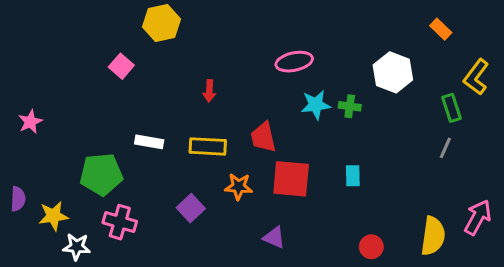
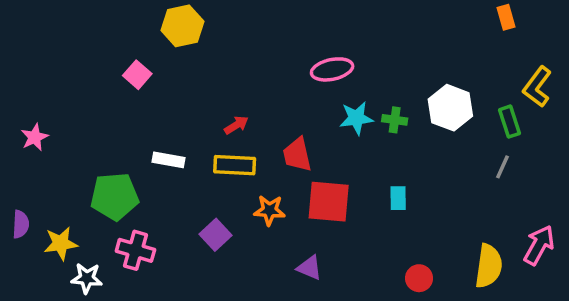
orange rectangle: (441, 29) -> (506, 17), moved, turned 30
white hexagon: (393, 72) -> (450, 108), moved
red arrow: (209, 91) -> (236, 125), moved, turned -125

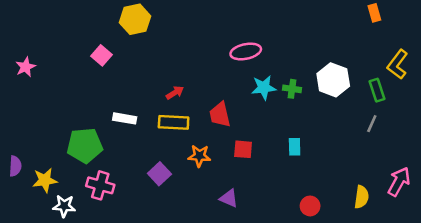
pink star: (35, 137) -> (26, 67), moved
red square: (329, 202) -> (243, 149), size x0.6
yellow semicircle: (489, 266) -> (362, 197), size x0.7

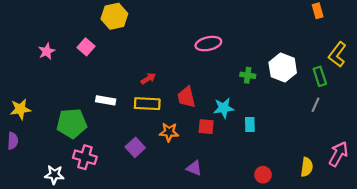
pink star: (26, 67) -> (47, 51), moved
cyan star: (264, 88) -> (224, 108), moved
yellow star: (45, 180) -> (20, 109), moved

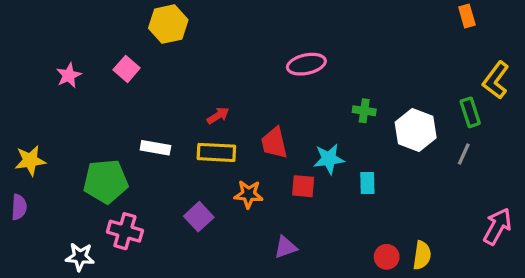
white hexagon: (283, 68) -> (416, 130), moved
yellow semicircle: (307, 167) -> (422, 255), moved
purple triangle: (194, 168) -> (285, 247), turned -42

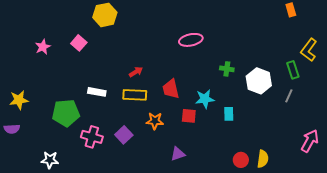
purple semicircle: (19, 207) -> (12, 129), turned 84
pink cross: (125, 231) -> (92, 137), moved

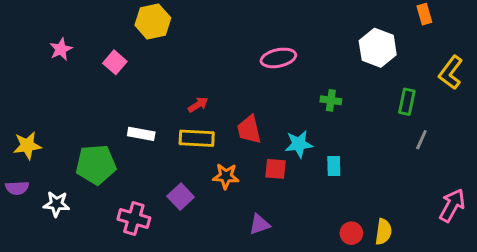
pink star: (43, 47) -> (61, 49), moved
green rectangle: (293, 70) -> (407, 102), moved, turned 30
white hexagon: (259, 81) -> (378, 48), moved
pink cross: (92, 137) -> (134, 219), moved
white star: (50, 160) -> (56, 204), moved

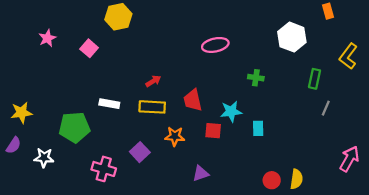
purple semicircle: (17, 188) -> (14, 145), turned -54

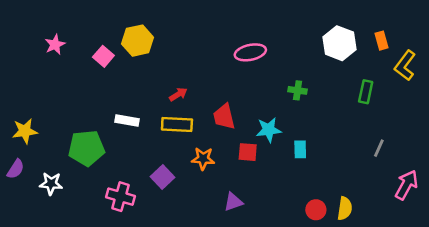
orange rectangle: (328, 11) -> (381, 41), moved
yellow hexagon: (118, 17) -> (138, 41), moved
gray line: (326, 108) -> (379, 148), moved

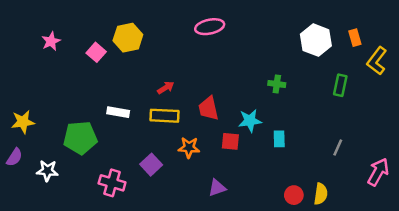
pink ellipse: (250, 52) -> (210, 27), moved
gray line: (379, 148) -> (338, 147), moved

